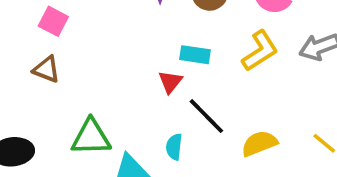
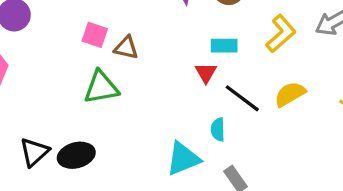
brown triangle: (46, 69) -> (126, 48), moved
green triangle: (91, 137) -> (101, 87), moved
yellow semicircle: (259, 143) -> (290, 94), moved

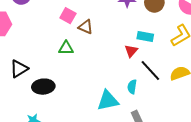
green triangle: (101, 87) -> (66, 48), size x0.7
black triangle: (34, 152) -> (19, 69), moved

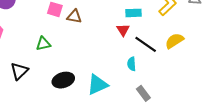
green triangle: (66, 48) -> (43, 44), moved
black ellipse: (43, 87) -> (63, 80), moved
cyan triangle: (108, 101) -> (97, 85), moved

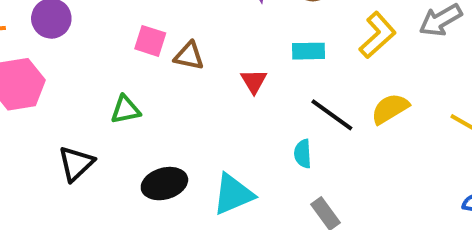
red triangle: (123, 30) -> (254, 81), moved

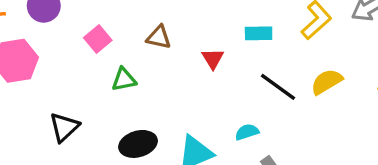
pink square: (150, 41) -> (98, 39), moved, turned 32
green triangle: (125, 110) -> (124, 80), moved
cyan semicircle: (303, 154) -> (247, 132), moved, turned 75

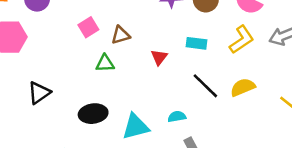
brown triangle: (159, 37) -> (121, 35), turned -36
pink square: (98, 39) -> (88, 27), moved
green triangle: (124, 80) -> (105, 63), moved

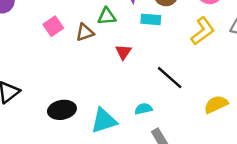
cyan rectangle: (197, 43) -> (151, 19), moved
green triangle: (105, 63) -> (107, 16), moved
yellow semicircle: (243, 87) -> (216, 104), moved

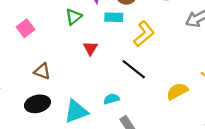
green triangle: (107, 16) -> (74, 17), turned -30
yellow L-shape: (203, 31) -> (144, 34), moved
brown triangle: (85, 32) -> (42, 71), moved, turned 42

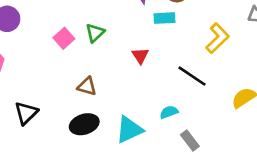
green triangle: (74, 17) -> (95, 33), moved
yellow L-shape: (144, 34) -> (217, 38), moved

